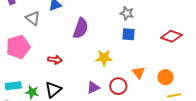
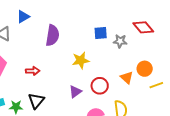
gray star: (127, 13) -> (120, 41), moved
red diamond: (171, 36) -> (143, 27), turned 40
orange triangle: (139, 73) -> (127, 78), moved

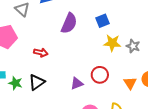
blue square: (101, 33) -> (102, 21), moved, turned -32
yellow star: (81, 60) -> (112, 43), moved
red circle: (100, 86) -> (100, 75), moved

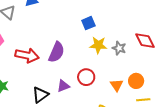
purple semicircle: (69, 23) -> (56, 52), moved
red arrow: (41, 53) -> (27, 55), size x1.6
black triangle: (37, 82) -> (40, 95), moved

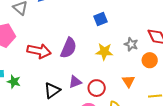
yellow star: (98, 45) -> (104, 52), moved
red circle: (86, 77) -> (97, 88), moved
orange circle: (136, 81) -> (150, 60), moved

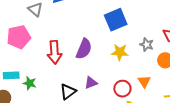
blue square: (101, 19) -> (116, 20), size x1.6
red arrow: (39, 51) -> (54, 52), turned 75
red circle: (97, 88) -> (122, 89), moved

